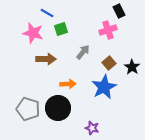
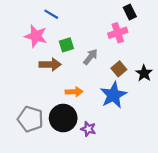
green square: (61, 29) -> (66, 45), moved
purple star: (92, 128) -> (88, 129), moved

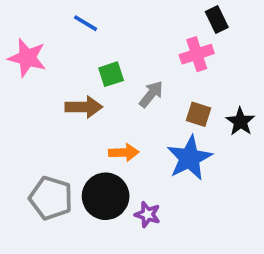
pink star: (36, 36) -> (27, 58), moved
brown square: (119, 69) -> (199, 114), turned -32

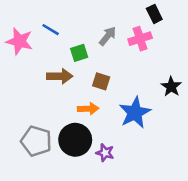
blue line: (86, 23) -> (51, 30), moved
gray arrow: (151, 94) -> (108, 36), moved
brown square: (199, 114) -> (101, 81), moved

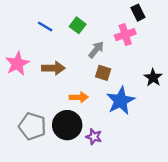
gray arrow: (108, 36) -> (96, 50), moved
pink star: (19, 41) -> (17, 64), moved, turned 30
green square: (79, 53) -> (78, 25), moved, turned -35
brown square: (101, 81) -> (103, 73), moved

